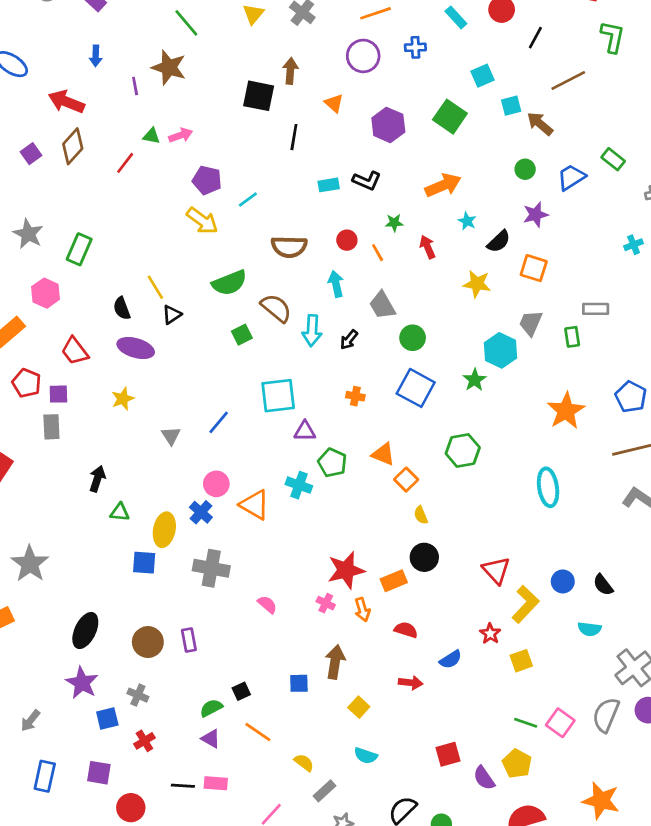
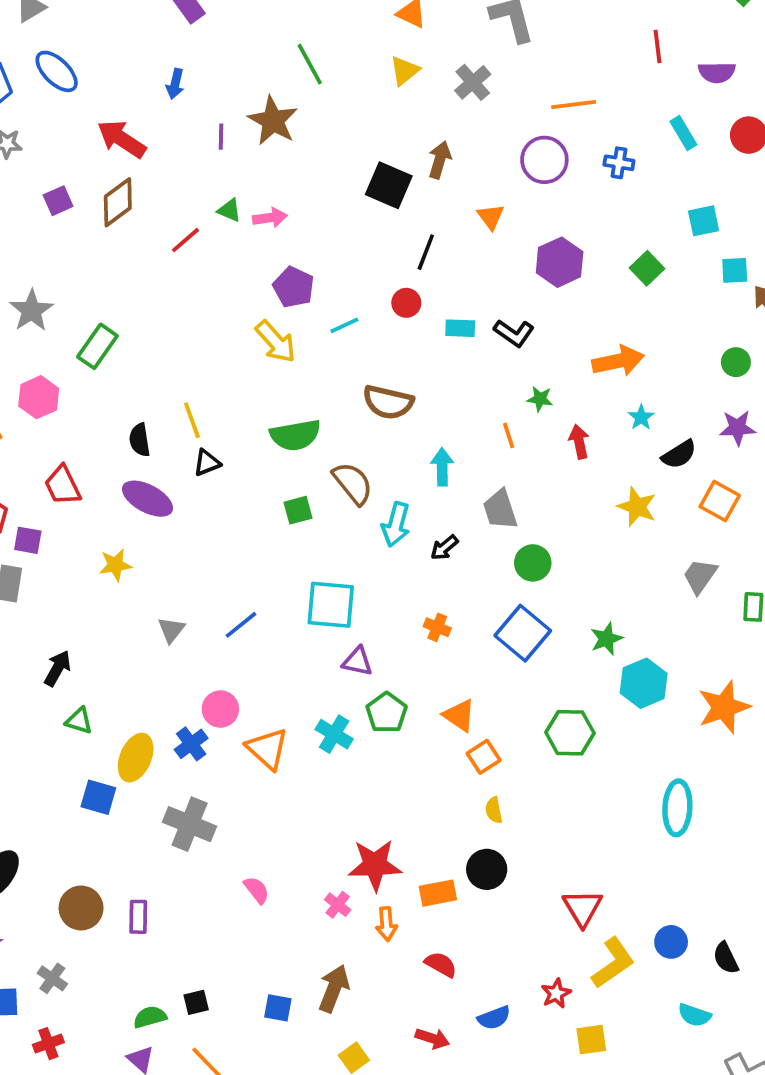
green square: (450, 117) -> (647, 268), size x0.7
red circle: (347, 240) -> (406, 303), moved
cyan hexagon: (501, 350) -> (644, 683), moved

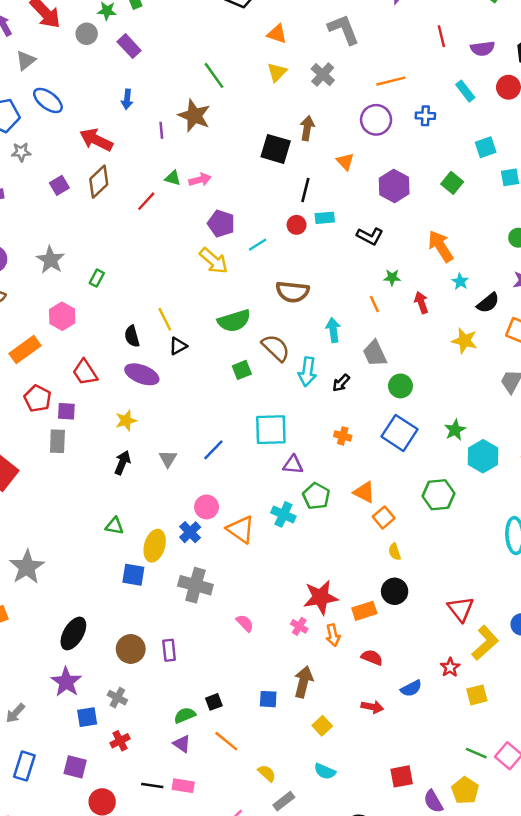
cyan rectangle: (460, 328) -> (325, 218), moved
green rectangle: (97, 346) -> (97, 278), size x0.6
orange arrow: (618, 361) -> (441, 246), turned -104
black arrow: (58, 668) -> (122, 463), moved

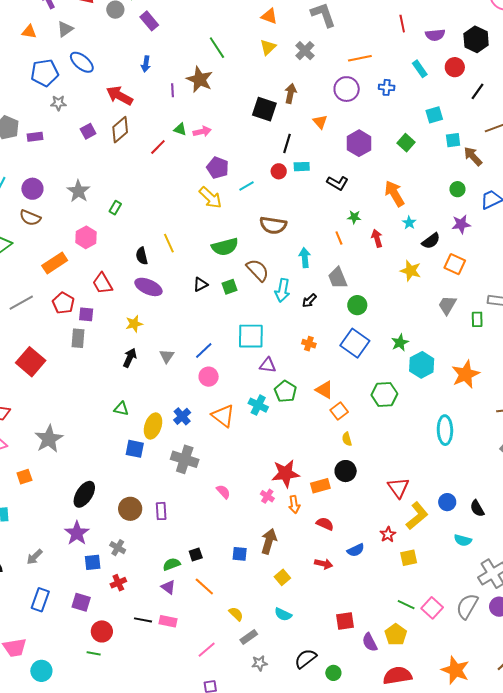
black triangle: (178, 346) -> (200, 284), moved
pink circle: (207, 507) -> (209, 377), moved

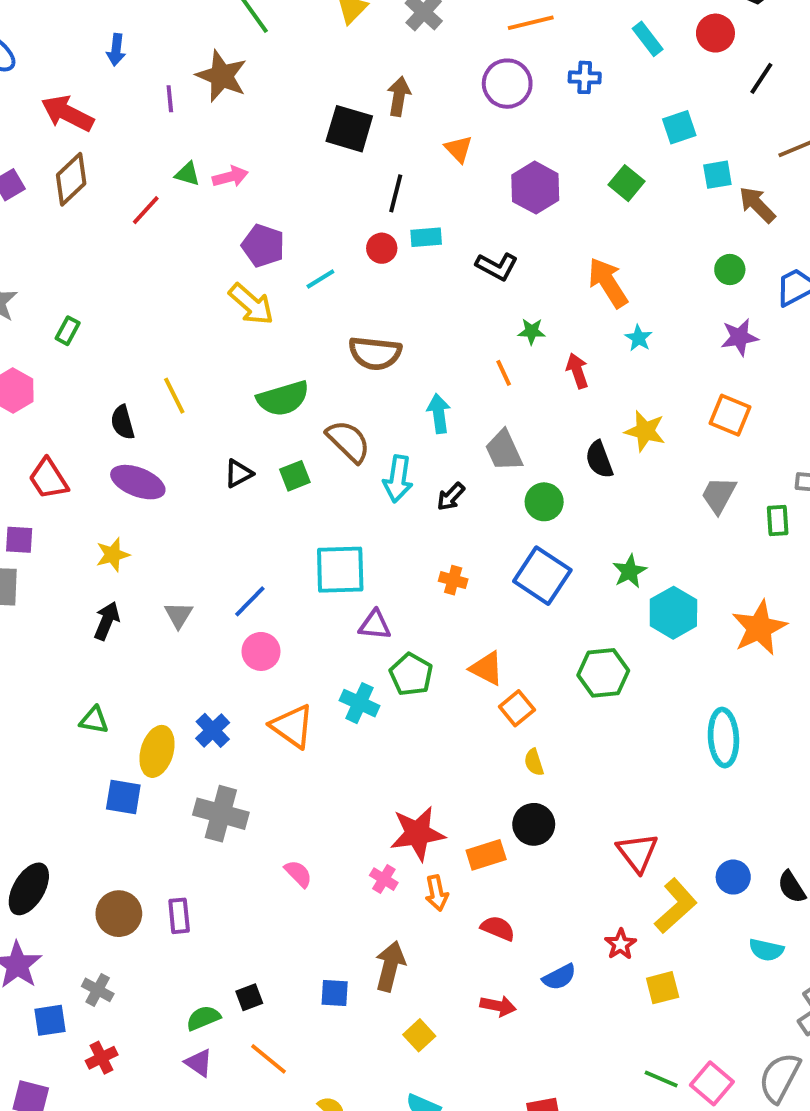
black semicircle: (431, 241) -> (599, 460), moved, turned 108

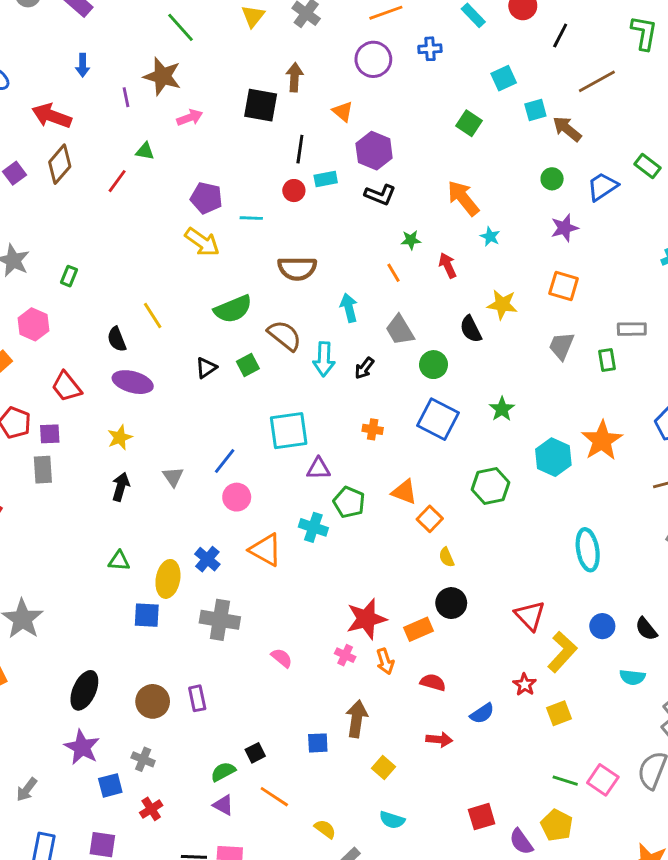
pink arrow: (230, 177) -> (190, 118), moved
purple hexagon: (535, 188) -> (374, 151), moved
cyan line: (320, 279) -> (251, 218), turned 40
cyan hexagon: (673, 613) -> (553, 457), moved
cyan ellipse: (723, 738) -> (588, 550), moved

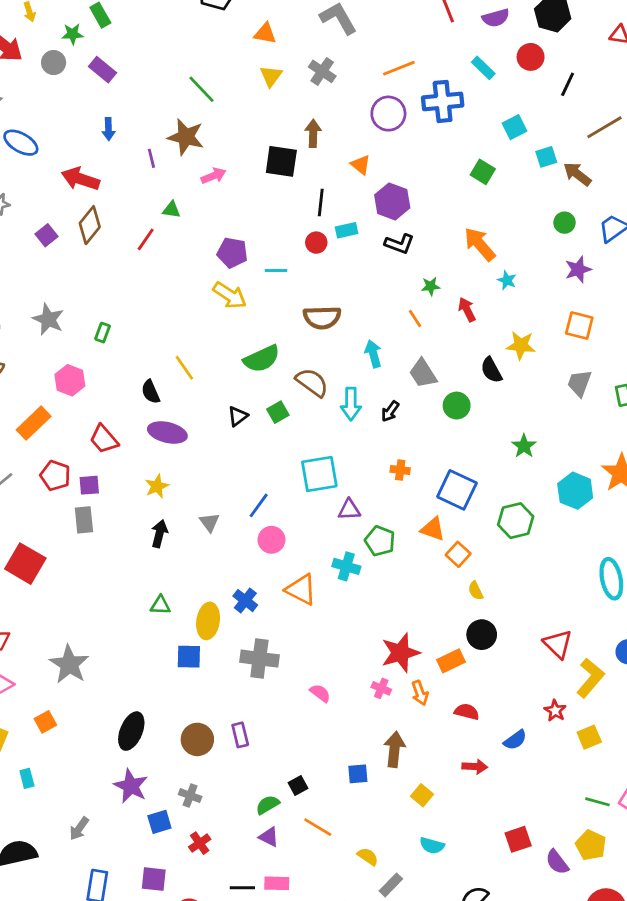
blue cross: (430, 49) -> (443, 101), size x1.8
blue square: (438, 419) -> (457, 490), moved

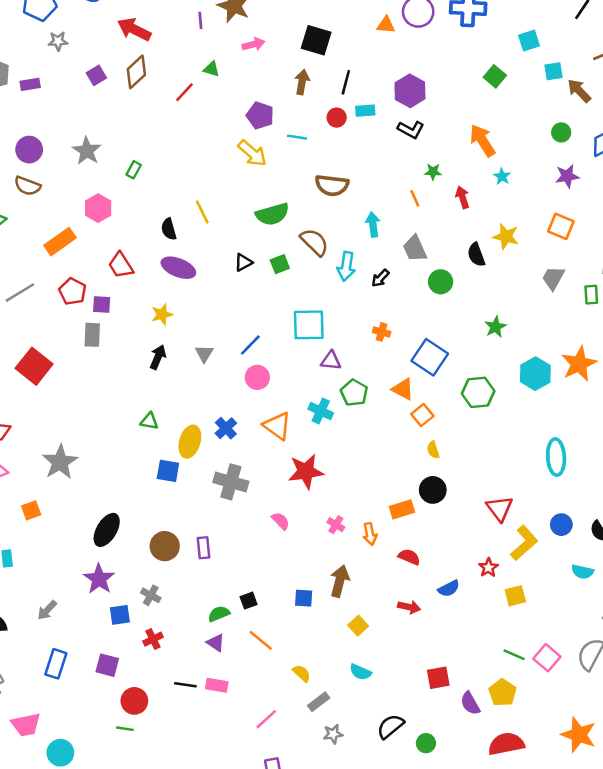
brown arrow: (313, 133) -> (302, 82), moved
orange triangle: (361, 165) -> (386, 25), moved, turned -42
red star: (400, 653) -> (306, 472), moved

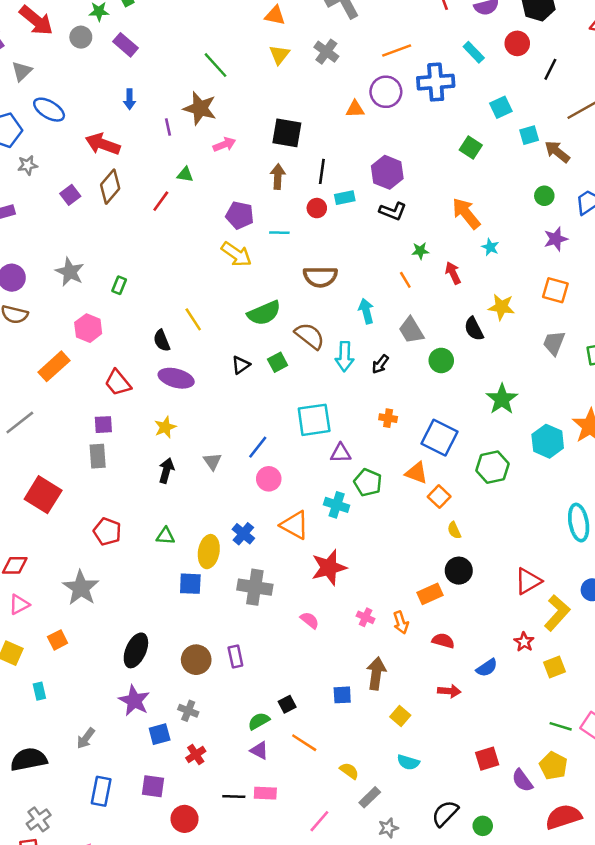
red pentagon: (72, 291) -> (107, 532), moved
green star: (495, 327) -> (502, 399), size x1.4
red triangle: (500, 508) -> (528, 581), turned 44

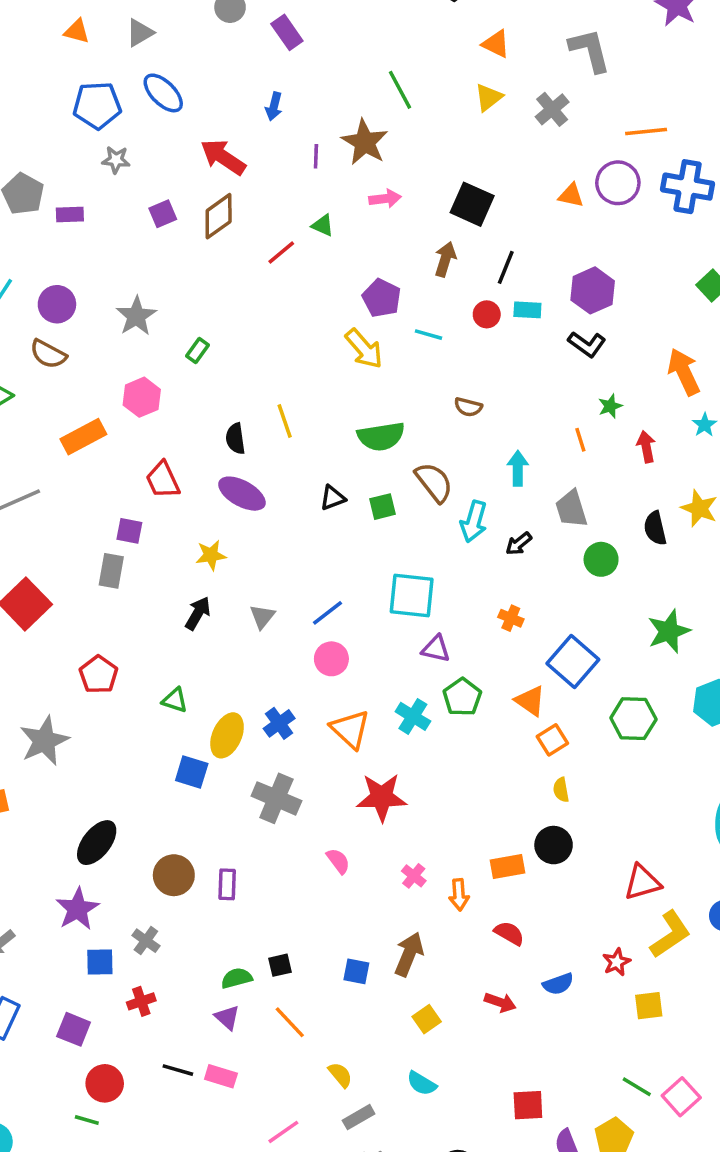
green star: (420, 251) -> (610, 406), turned -30
brown semicircle: (320, 277) -> (468, 407), size x0.6

